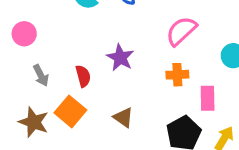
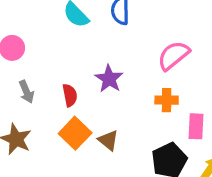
orange square: (70, 111) -> (75, 133), moved

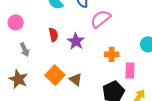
pink semicircle: (173, 55) -> (101, 19), moved
red semicircle: (70, 95) -> (53, 35), moved

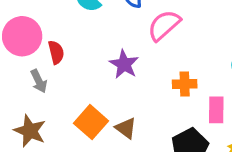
pink circle: (16, 22) -> (22, 36), size x1.5
red semicircle: (53, 35) -> (56, 52), moved

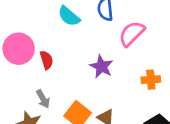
gray arrow: (39, 81) -> (43, 99), moved

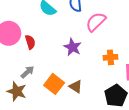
gray arrow: (43, 99) -> (27, 72), turned -104

